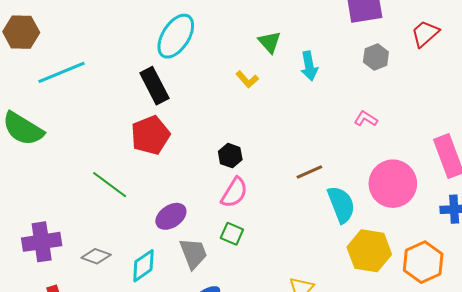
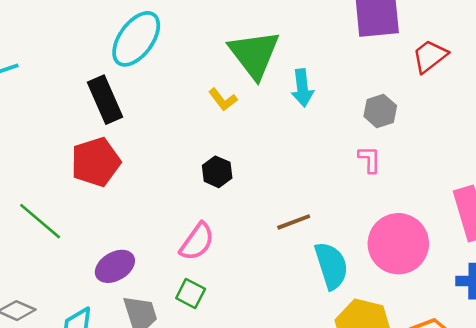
red trapezoid: (425, 34) -> (430, 56), moved
green triangle: (270, 42) -> (254, 54), size x1.8
gray hexagon: (376, 57) -> (380, 111), moved
pink L-shape: (366, 119) -> (370, 159), turned 55
black hexagon: (230, 156) -> (217, 172), moved

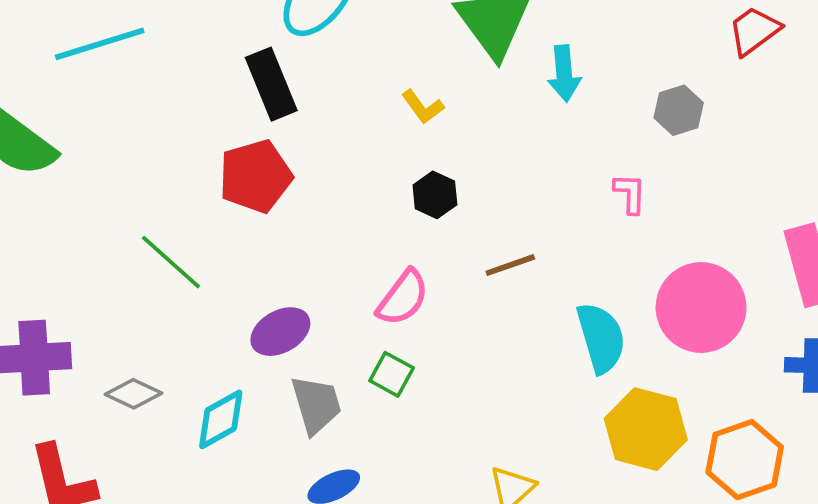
yellow L-shape: (223, 100) -> (423, 107), moved
pink L-shape: (370, 159) -> (630, 194), moved
brown line: (294, 222) -> (510, 265), moved

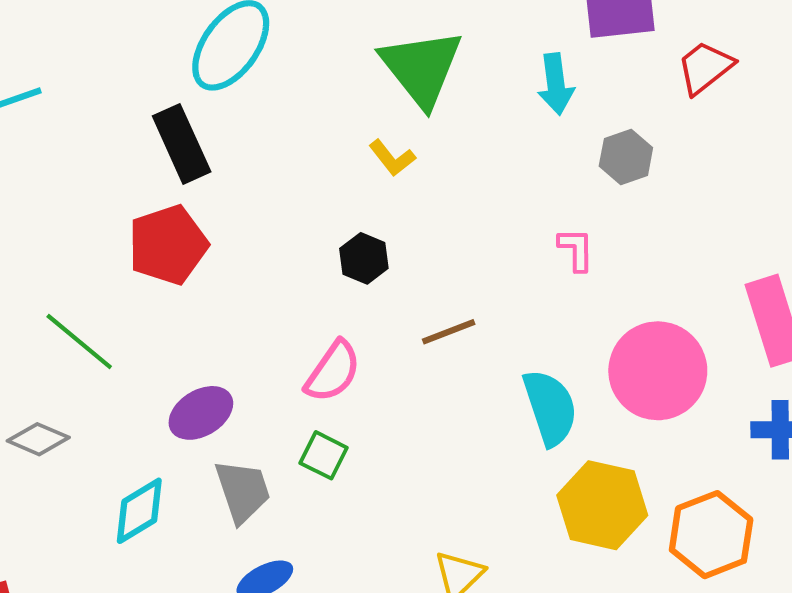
cyan arrow: (564, 73) -> (556, 84), moved
yellow L-shape: (423, 107) -> (392, 158), moved
gray diamond: (134, 394) -> (38, 439), moved

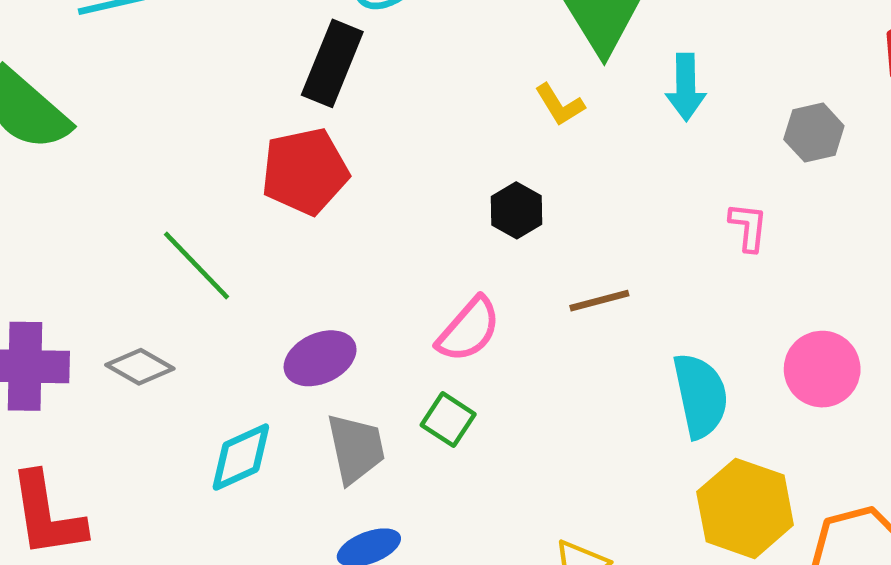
cyan arrow: (556, 84) -> (686, 87), moved
black rectangle: (182, 144) -> (332, 63), turned 40
pink circle: (658, 371) -> (822, 369), size x0.7

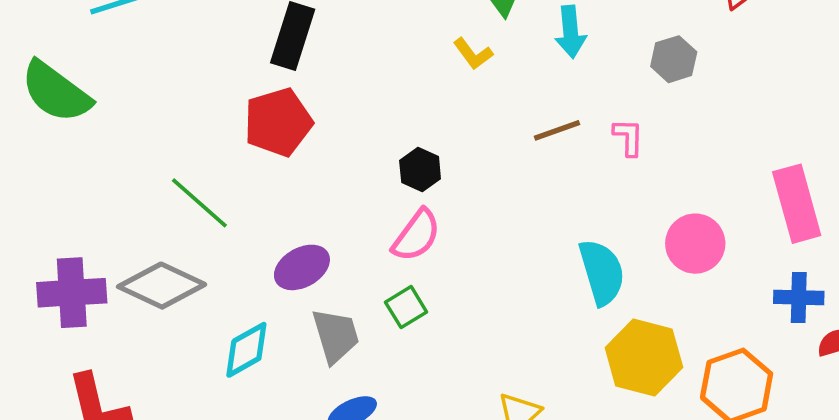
black hexagon: (516, 210) -> (420, 170), moved
brown line: (599, 301) -> (557, 130), moved
gray diamond: (140, 367) -> (162, 286), size x1.6
green square: (448, 420) -> (406, 307), turned 30

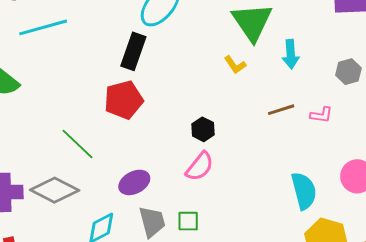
pink L-shape: (628, 137) -> (321, 115), turned 95
green square: (406, 307) -> (188, 221), moved, turned 30

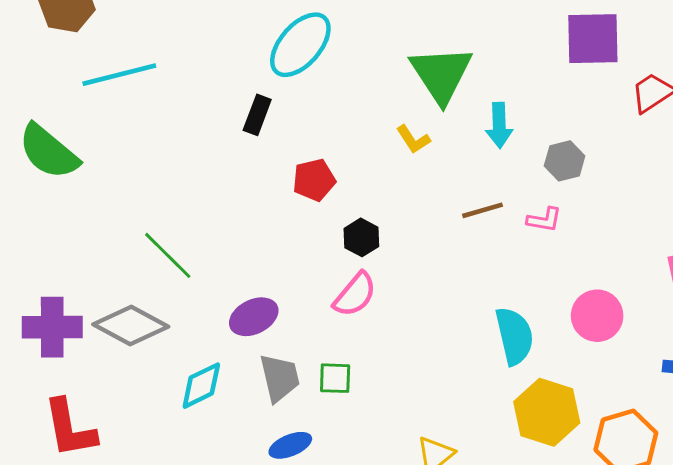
black rectangle: (133, 51) -> (257, 115), size x0.7
gray hexagon: (348, 72) -> (565, 161), moved
red pentagon: (124, 100) -> (314, 180), moved, size x0.7

